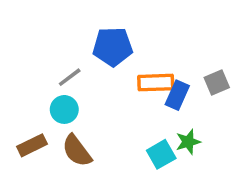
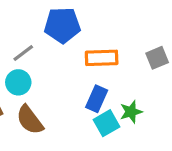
blue rectangle: (177, 95) -> (97, 99), moved

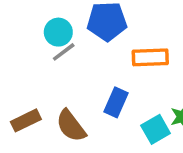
cyan circle: (18, 82) -> (58, 32), moved
blue rectangle: (97, 99) -> (116, 102), moved

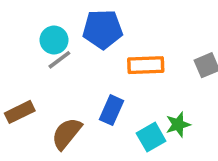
brown rectangle: (26, 120) -> (20, 112), moved
brown semicircle: (71, 126) -> (67, 133), turned 76

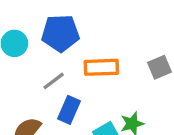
gray line: (59, 60) -> (54, 81), moved

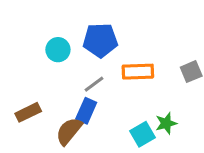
blue rectangle: (69, 110) -> (86, 111), moved

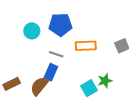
gray line: (94, 84) -> (56, 54), turned 56
brown rectangle: (28, 112) -> (12, 84), moved

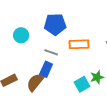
cyan circle: (32, 31) -> (21, 35), moved

